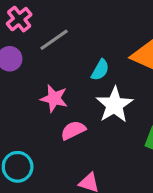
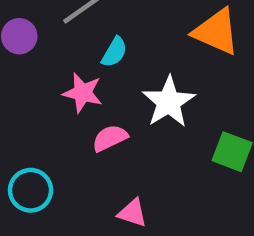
cyan semicircle: (100, 70) -> (114, 52), moved

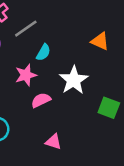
orange triangle: (216, 32) -> (100, 41), size x0.7
pink star: (83, 93) -> (26, 75), turned -30

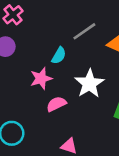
gray line: (26, 29) -> (84, 31), moved

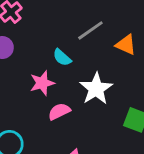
cyan semicircle: (59, 56) -> (62, 57), turned 102

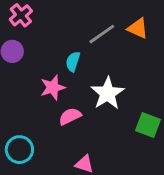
orange triangle: (126, 45) -> (138, 28), moved
cyan semicircle: (62, 57) -> (73, 61), turned 66

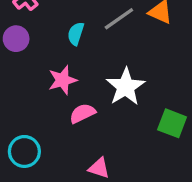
cyan semicircle: (73, 61) -> (76, 34), moved

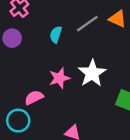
pink star: (63, 80) -> (59, 78), moved
pink semicircle: (82, 113) -> (34, 98), moved

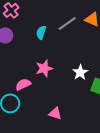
white star: (92, 73) -> (80, 72), moved, size x0.7

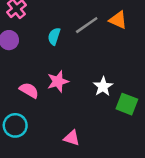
pink semicircle: (23, 84) -> (29, 90), moved, turned 56

